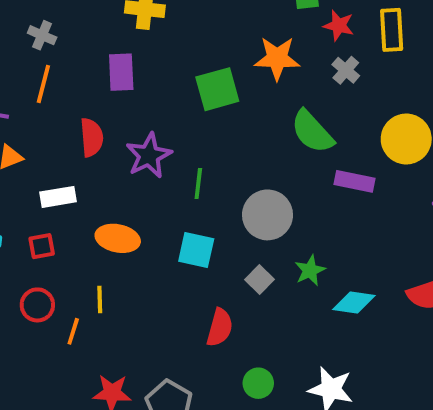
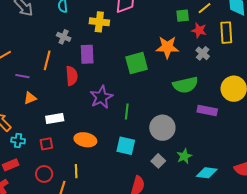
gray cross: (42, 35) -> (64, 37), moved
green semicircle: (312, 132) -> (185, 85), turned -60
red semicircle: (92, 137) -> (72, 76), moved

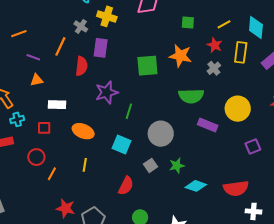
green square: (183, 16) -> (188, 23), moved
yellow cross: (99, 22) -> (107, 16), moved
cyan cross: (18, 141) -> (17, 119), turned -32
yellow line: (76, 171) -> (85, 165), moved

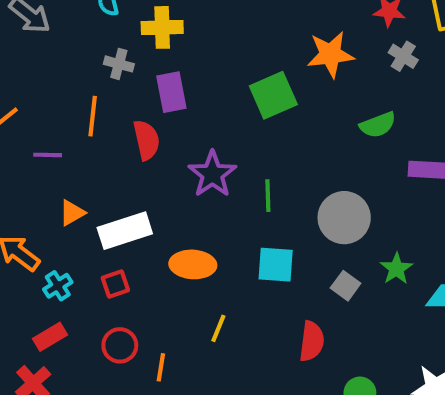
orange triangle: (37, 80) -> (72, 213), moved
green semicircle: (191, 96) -> (378, 125), size x0.7
white rectangle: (57, 105) -> (125, 231), size x1.4
yellow line: (85, 165) -> (218, 328), turned 32

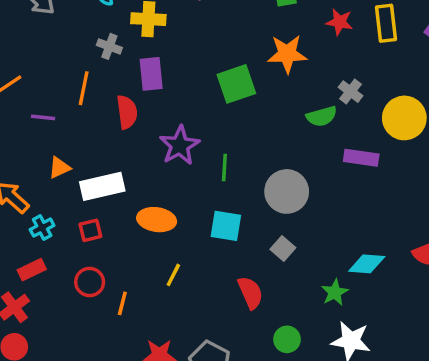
gray cross: (403, 56) -> (350, 92), moved
green star: (396, 269) -> (335, 292), moved
red semicircle: (312, 341) -> (250, 293), turned -36

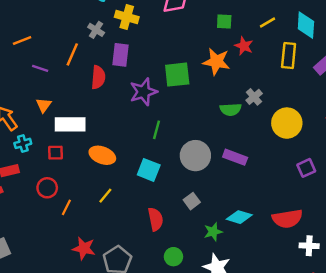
red star: (339, 22) -> (244, 46), moved
purple star: (180, 145) -> (143, 92), moved
purple rectangle: (361, 158) -> (235, 157), moved
orange triangle: (59, 168) -> (44, 105), turned -42
gray square: (283, 249) -> (192, 201), moved

